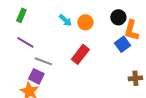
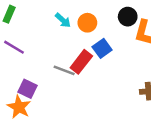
blue square: (122, 44) -> (102, 48), moved
gray line: (43, 61) -> (64, 70), moved

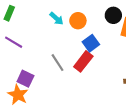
red rectangle: (81, 62) -> (83, 61), moved
gray line: (64, 70) -> (58, 63), turned 36

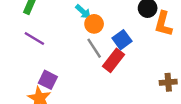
orange circle: (78, 21) -> (94, 24), moved
gray line: (58, 63) -> (94, 48), moved

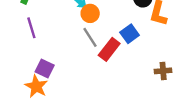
purple line: (34, 38) -> (31, 28), turned 42
blue square: (122, 40) -> (130, 34), moved

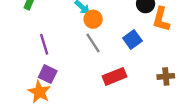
purple line: (31, 28) -> (44, 44), moved
red rectangle: (109, 49) -> (115, 76), moved, turned 30

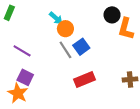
blue square: (132, 39) -> (81, 47), moved
purple line: (44, 44) -> (22, 51), turned -42

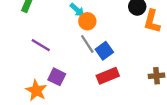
blue square: (81, 47) -> (104, 51), moved
purple square: (25, 77) -> (57, 77), moved

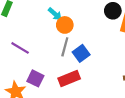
gray line: (87, 44) -> (65, 47), turned 48
red rectangle: (108, 76) -> (69, 78), moved

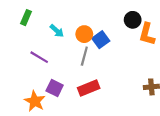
cyan arrow: (55, 14) -> (57, 31), moved
blue square: (81, 53) -> (101, 40), moved

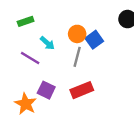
green rectangle: (26, 18) -> (26, 21), moved, turned 48
cyan arrow: (57, 31) -> (47, 43), moved

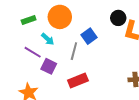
orange circle: (77, 34) -> (60, 17), moved, size x1.5
purple square: (46, 90) -> (49, 66), moved

